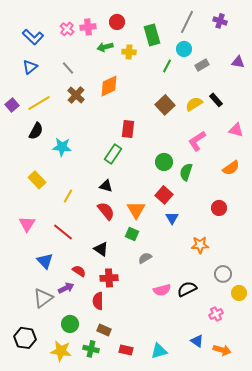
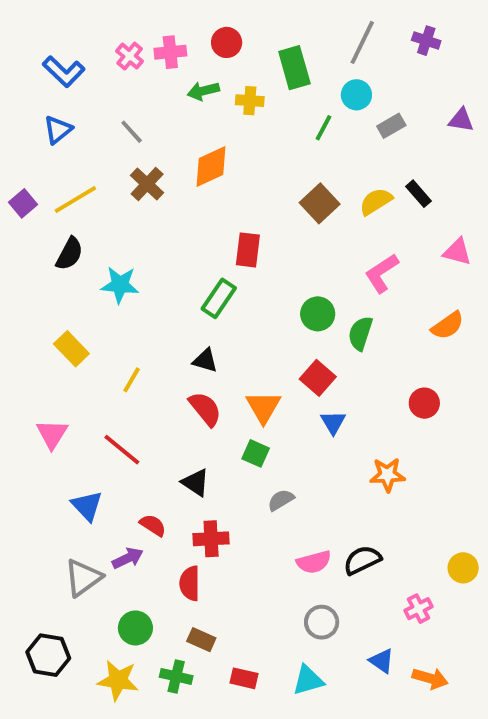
gray circle: (223, 274) -> (322, 622), moved

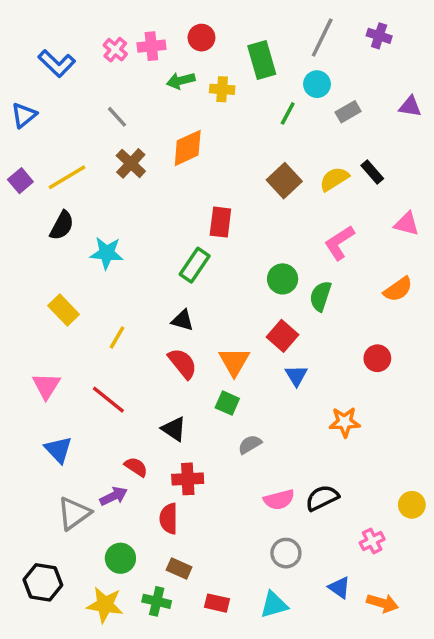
blue triangle: (58, 130) -> (24, 115), moved
blue triangle: (87, 506) -> (58, 450), moved

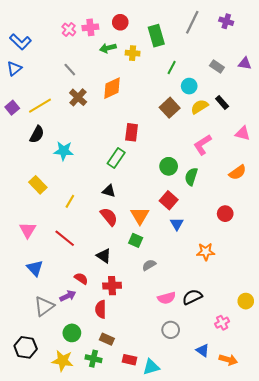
blue L-shape: (57, 63) -> (20, 42), moved
cyan circle: (317, 84) -> (189, 86), moved
gray rectangle: (348, 112) -> (217, 66), moved, turned 64
cyan triangle: (274, 605) -> (151, 367), moved

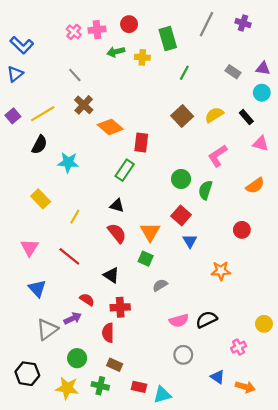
cyan circle: (189, 86) -> (262, 93), moved
orange diamond: (112, 88) -> (110, 127), moved, turned 65
black rectangle: (222, 103) -> (246, 117), moved

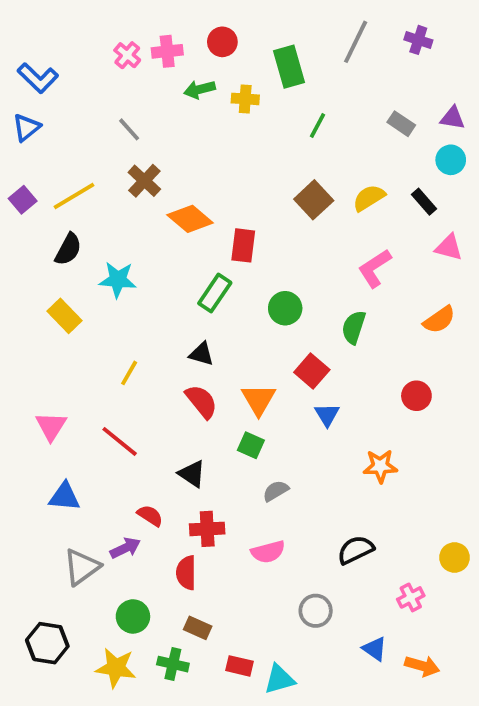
green circle: (181, 179) -> (285, 308), moved
yellow rectangle: (41, 199) -> (64, 316), moved
blue triangle: (37, 288) -> (64, 497), turned -42
pink semicircle: (179, 321) -> (268, 552), moved

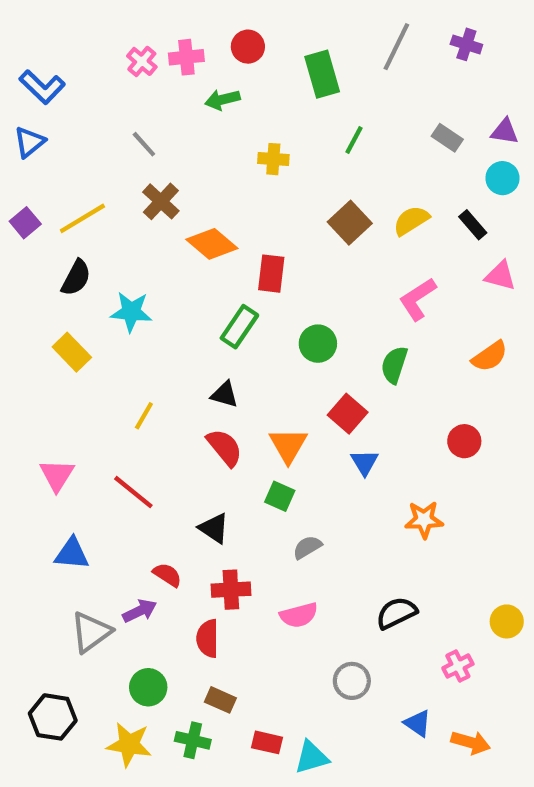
yellow cross: (245, 99) -> (273, 159), moved

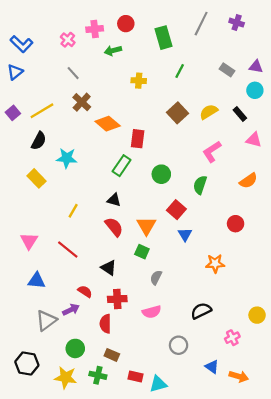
pink cross: (142, 61) -> (68, 40), moved
gray semicircle: (307, 547) -> (156, 277), turned -32

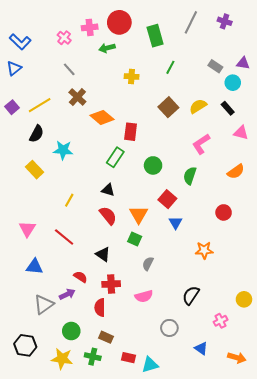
red circle: (126, 24) -> (119, 22), size x1.5
cyan circle: (255, 90) -> (233, 83), moved
black semicircle: (201, 311) -> (191, 295), turned -30
orange arrow: (239, 376) -> (237, 358), moved

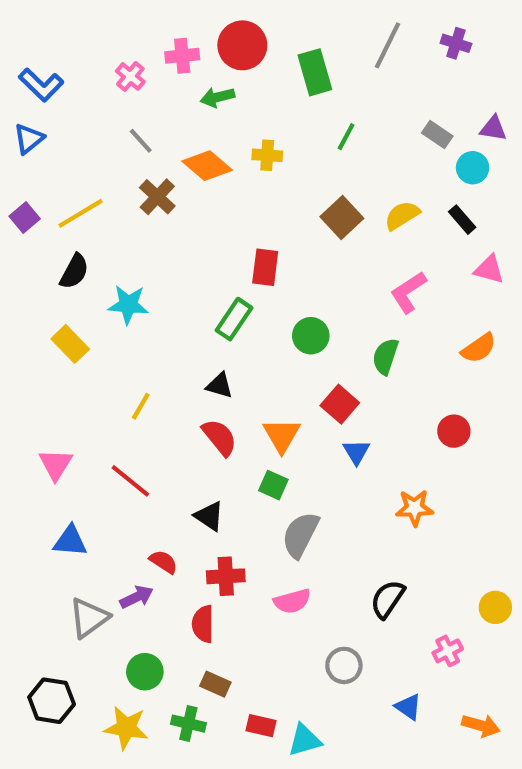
orange diamond: (102, 117) -> (207, 166), moved
gray semicircle: (148, 264) -> (300, 535), size x1.6

